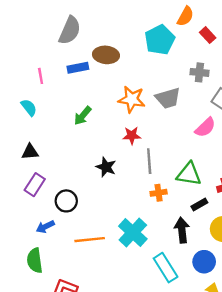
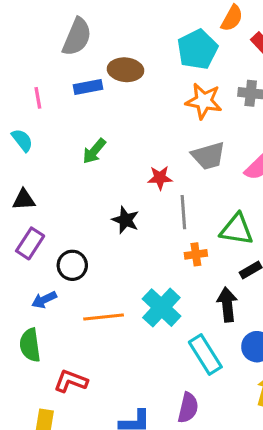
gray trapezoid: (168, 98) -> (208, 156), moved
orange star: (132, 99) -> (204, 101), moved

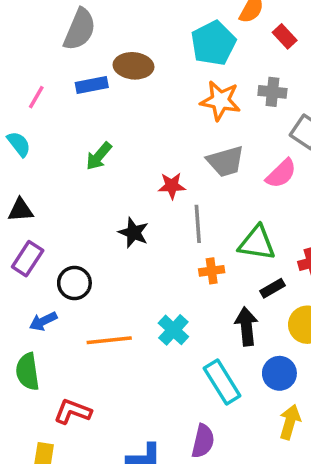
pink line: (38, 98) -> (36, 97), turned 40
cyan cross: (161, 308) -> (173, 330), size x0.7

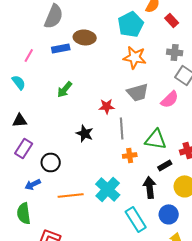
gray cross: (272, 92) -> (175, 52), moved
cyan cross: (173, 330) -> (108, 189), size x1.4

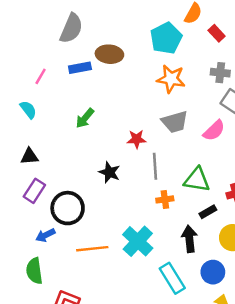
black circle: (51, 162) -> (68, 208), size x1.4

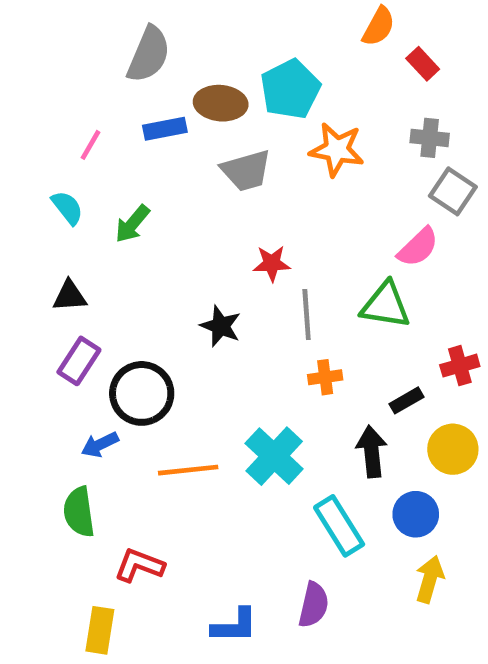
cyan pentagon: (166, 38) -> (290, 89), moved
green arrow: (85, 118) -> (132, 224), moved
gray trapezoid: (175, 122) -> (246, 170), moved
green triangle: (197, 180) -> (386, 305), moved

